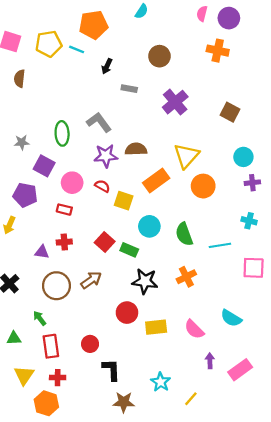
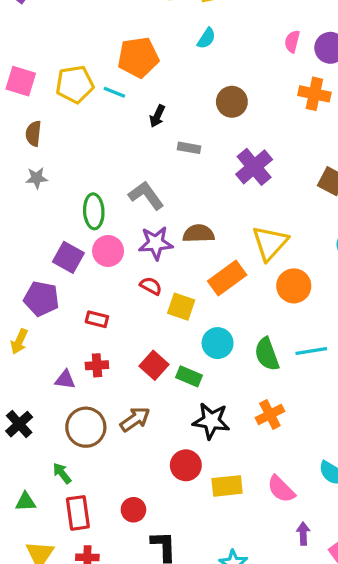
gray star: (22, 142) -> (37, 178), moved
pink circle: (72, 183) -> (108, 251), moved
cyan line: (220, 245) -> (311, 351), moved

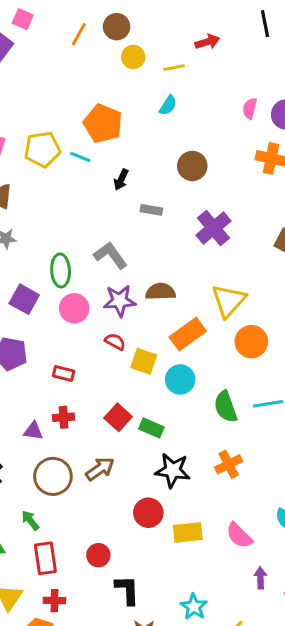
orange pentagon: (138, 57) -> (103, 124), turned 30
purple square: (68, 257) -> (24, 299), moved
cyan circle: (218, 343) -> (180, 379), moved

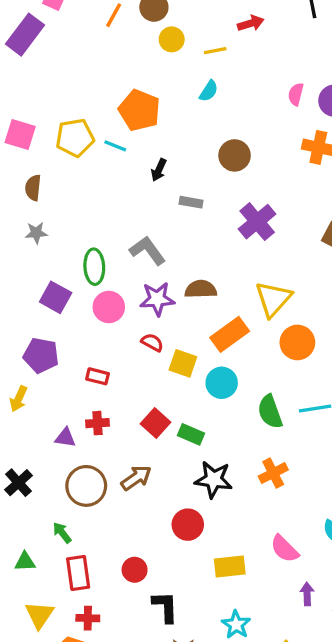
yellow rectangle: (188, 532) -> (230, 567), moved

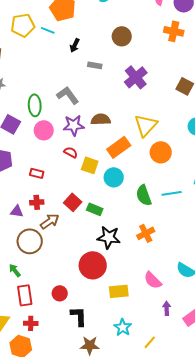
brown arrow: (136, 478) -> (50, 221), moved
red circle: (188, 525) -> (93, 265), size x1.4

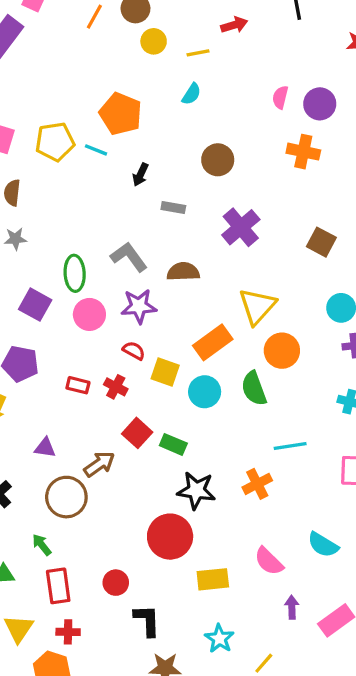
brown semicircle: (101, 119) -> (183, 272), moved
cyan line: (172, 193) -> (290, 446), moved
green semicircle: (144, 195) -> (254, 388), moved
red cross: (37, 202) -> (116, 387), moved, turned 32

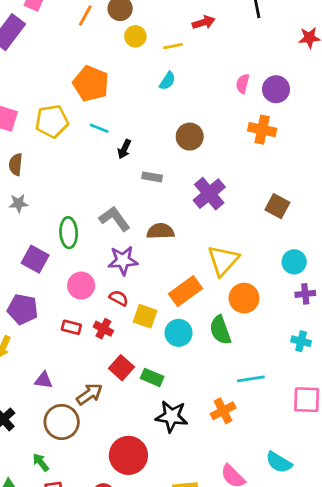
orange pentagon: (121, 114) -> (91, 84), moved
cyan line: (96, 150) -> (99, 128), moved
pink circle: (89, 314) -> (81, 286), moved
red circle: (170, 537) -> (128, 455), moved

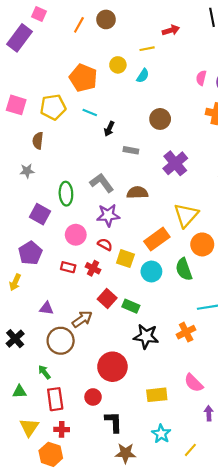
yellow circle: (135, 36) -> (118, 65), moved
brown semicircle: (16, 164) -> (38, 141), moved
purple pentagon: (23, 309) -> (30, 253), turned 30

